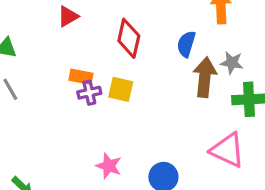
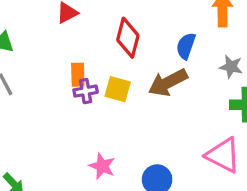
orange rectangle: (81, 77) -> (78, 75), turned 75
brown arrow: (205, 77) -> (168, 83), moved, turned -126

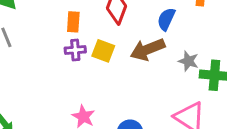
gray star: (231, 67) -> (188, 61), moved
orange rectangle: (78, 75) -> (73, 22), moved

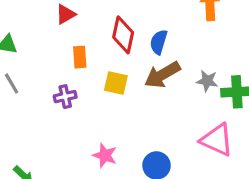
blue semicircle: (166, 19) -> (159, 42), moved
purple cross: (75, 50) -> (65, 97), moved

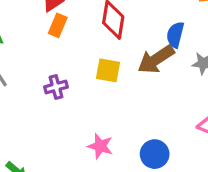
blue semicircle: (159, 42) -> (175, 35), moved
orange rectangle: (80, 57) -> (58, 25), moved, turned 30

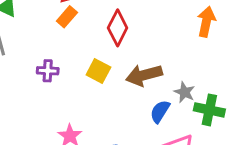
blue semicircle: (175, 35) -> (160, 111), moved

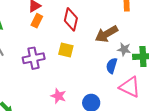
purple cross: (48, 71) -> (34, 58), size x1.5
brown arrow: (144, 75) -> (107, 34), moved

